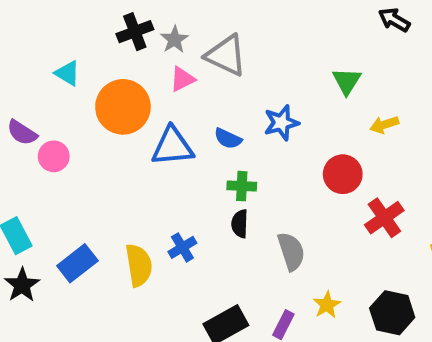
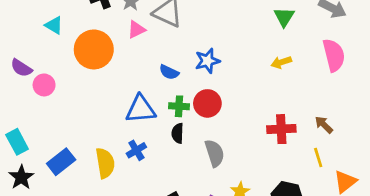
green triangle: (347, 81) -> (284, 17), moved
blue triangle: (172, 146) -> (141, 109), moved
red circle: (343, 174) -> (207, 103), moved
red cross: (384, 218) -> (281, 129), turned 32

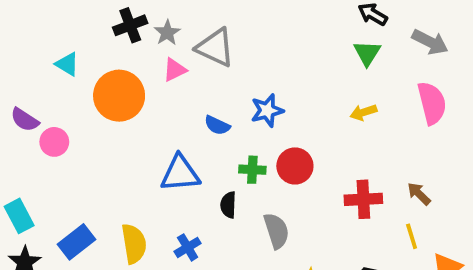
red circle: (207, 103) -> (295, 166), moved
green cross: (179, 106) -> (252, 170), moved
blue cross: (136, 150) -> (188, 247), moved

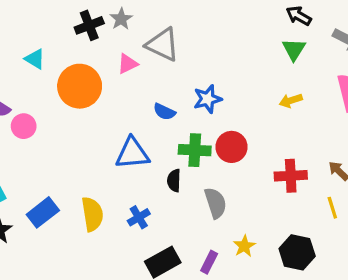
gray star: (167, 33) -> (121, 19), moved
green cross: (252, 170) -> (195, 150), size x1.4

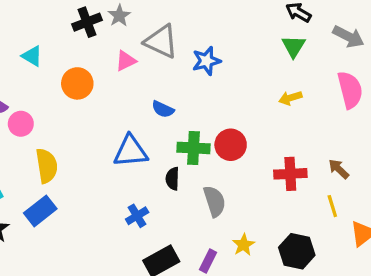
orange circle: (80, 86) -> (77, 83), size x0.7
blue star: (208, 99) -> (206, 61), moved
yellow semicircle: (92, 214) -> (47, 166), moved

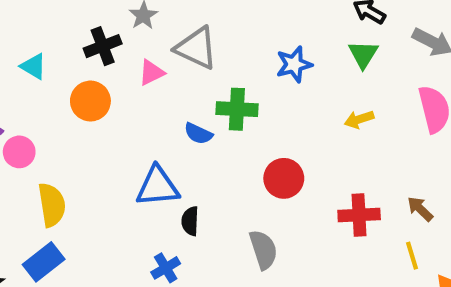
black cross: (87, 22) -> (103, 46), moved
blue star: (206, 61) -> (294, 64), moved
green cross: (193, 148) -> (237, 109), moved
black semicircle: (173, 179) -> (190, 221), moved

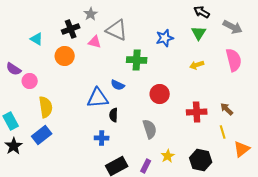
pink triangle: (151, 73) -> (95, 42), turned 40
blue semicircle: (198, 134) -> (118, 85), moved
blue cross: (166, 268) -> (102, 138), turned 32

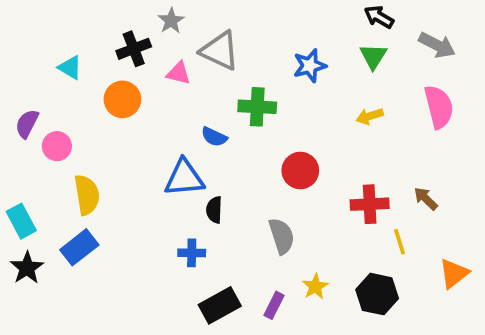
purple semicircle: (14, 69) -> (27, 124), turned 84
blue semicircle: (118, 85) -> (214, 137), moved
yellow line: (223, 132) -> (400, 242), moved

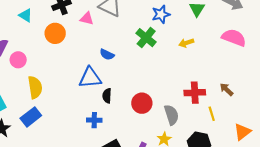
green cross: (257, 107) -> (146, 38), moved, turned 36
pink semicircle: (439, 107) -> (234, 38), turned -55
yellow arrow: (370, 116) -> (186, 43), moved
red circle: (300, 170) -> (142, 103), moved
gray semicircle: (282, 236) -> (171, 115), moved

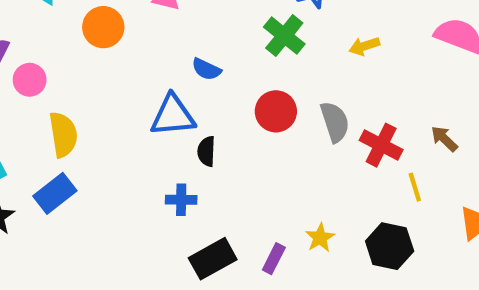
red cross: (195, 93) -> (381, 145), turned 30
red circle: (142, 103) -> (276, 111), moved
gray semicircle: (171, 115) -> (335, 122), moved

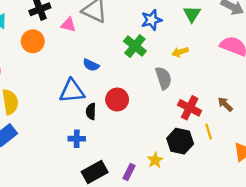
red circle: (276, 111) -> (117, 100), moved
gray semicircle: (335, 122) -> (163, 78), moved
black hexagon: (390, 246) -> (180, 141), moved

